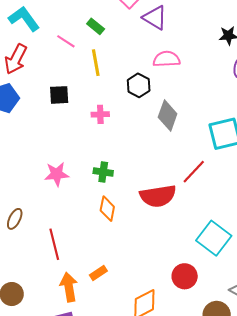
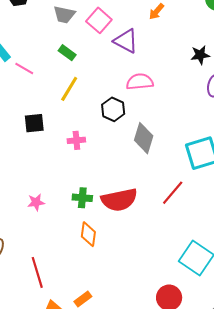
pink line: (66, 41) -> (24, 68), moved
yellow line: (96, 63) -> (69, 89), turned 44
pink star: (57, 174) -> (36, 202), size x0.7
red semicircle: (158, 196) -> (119, 200), moved

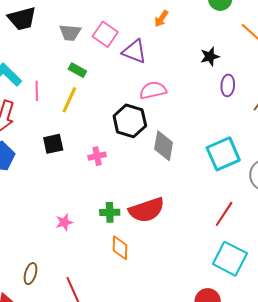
pink line: (24, 68) -> (37, 91), turned 66
yellow line: (69, 89) -> (69, 100), moved
black hexagon: (113, 109) -> (130, 121), size x1.4
red line: (173, 193) -> (224, 214), moved

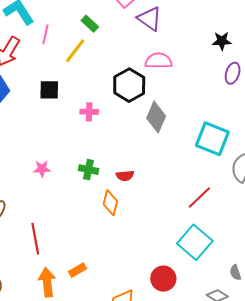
cyan square: (223, 154) -> (212, 139), turned 32
red semicircle: (147, 210) -> (125, 176), size x0.5
orange diamond: (120, 248) -> (110, 203), moved

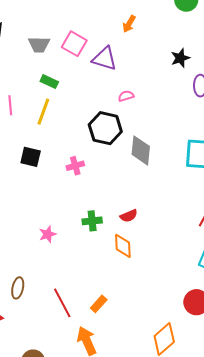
pink semicircle: (159, 61) -> (126, 96), size x0.6
black square: (49, 90) -> (31, 157), turned 30
orange rectangle: (78, 270) -> (99, 304), moved

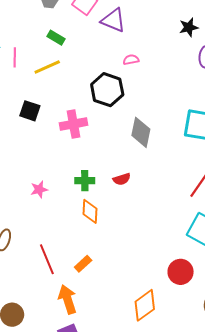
yellow line: (43, 112) -> (47, 67), turned 40
gray diamond: (141, 150) -> (141, 132), moved
pink cross: (75, 166) -> (73, 124), size x1.5
orange diamond: (123, 246) -> (90, 211), moved

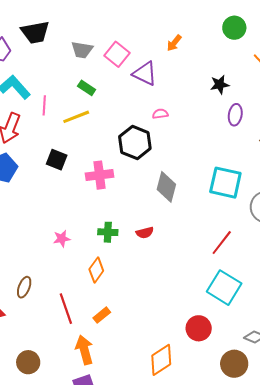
orange diamond: (90, 211) -> (96, 270), moved, turned 30

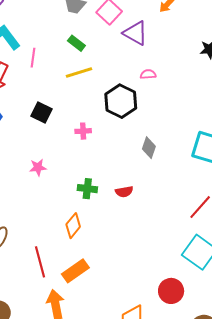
yellow line: (76, 117) -> (79, 72), moved
pink cross: (99, 175) -> (83, 131), size x0.6
gray diamond: (166, 187) -> (149, 148), size x0.7
pink star: (62, 239) -> (38, 167), moved
orange rectangle: (102, 315) -> (75, 271), size x1.5

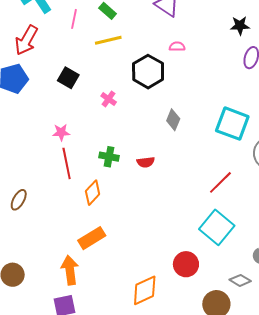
pink line: (33, 58) -> (74, 19), moved
pink cross: (83, 131) -> (109, 99), turned 35
red line: (40, 262) -> (67, 163), moved

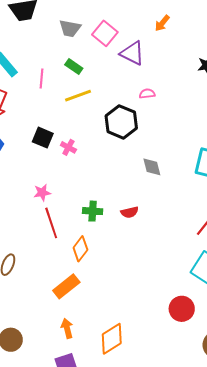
pink cross: (109, 99) -> (68, 147), moved
gray diamond: (173, 120) -> (152, 167), turned -30
orange rectangle: (92, 238) -> (66, 286), moved
orange arrow: (70, 270) -> (67, 328), size x0.7
orange diamond: (145, 290) -> (112, 339), moved

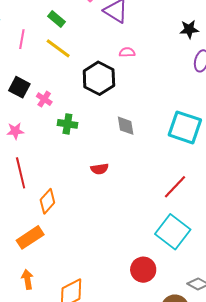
pink line: (41, 79) -> (22, 39), moved
yellow line: (78, 96) -> (58, 48), turned 52
pink star: (42, 193) -> (15, 131), moved
green cross: (93, 211) -> (67, 124), moved

